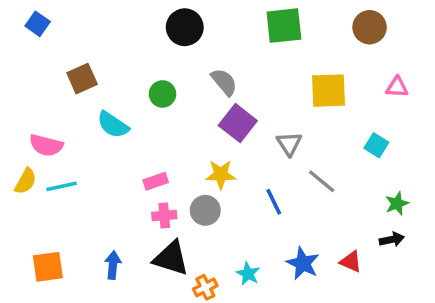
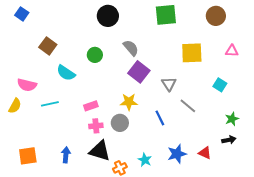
brown square: (82, 79) -> (48, 46), turned -30
cyan line: (62, 186) -> (50, 104), moved
blue star: (303, 263) -> (177, 154), turned 30

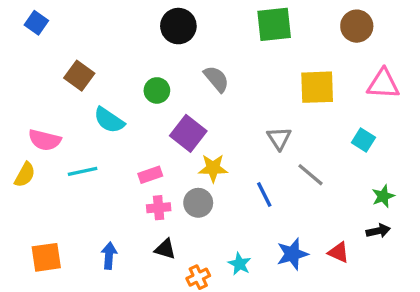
pink triangle: (232, 51) -> (383, 84), size x1.5
purple square: (139, 72) -> (188, 133), moved
black triangle: (100, 151) -> (165, 249), size x0.6

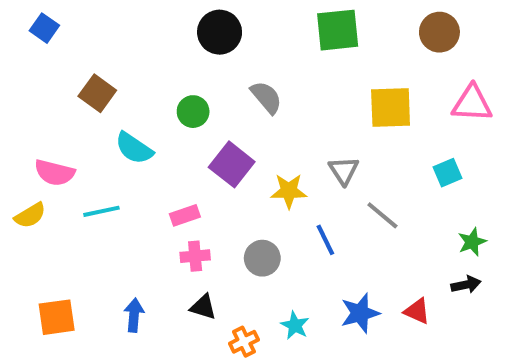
cyan square: (363, 140) -> (448, 173), turned 35
yellow star: (213, 168) -> (289, 191), moved
yellow semicircle: (25, 175) -> (30, 215), turned 30
gray circle: (198, 203) -> (262, 258), moved

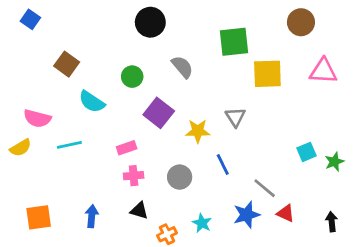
green square: (338, 30) -> (234, 42), moved
cyan square: (448, 173) -> (307, 152), moved
gray line: (382, 215) -> (265, 188), moved
green star: (472, 242) -> (334, 162), moved
black arrow: (466, 285) -> (332, 222), moved, turned -84

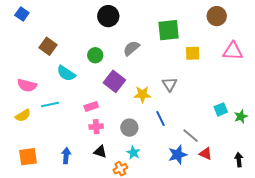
gray semicircle: (182, 67) -> (131, 48), turned -90
yellow square: (267, 74) -> (193, 53), size x0.7
yellow semicircle: (21, 148) -> (23, 115), moved
cyan star: (202, 223) -> (133, 153), moved

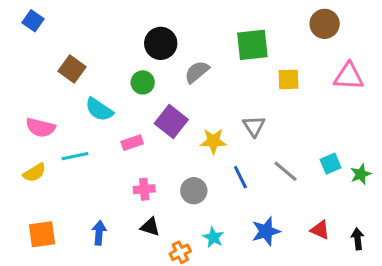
black circle: (108, 16) -> (161, 43), moved
pink rectangle: (91, 106) -> (132, 143), moved
gray line: (191, 136) -> (285, 171), moved
cyan star: (133, 153) -> (213, 237), moved
red triangle: (206, 154) -> (320, 230), moved

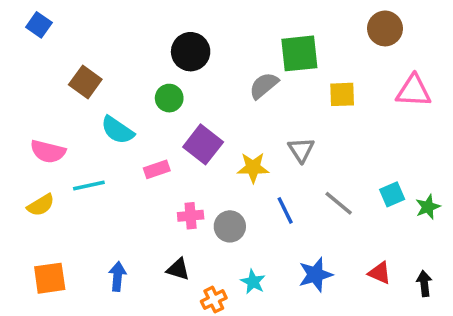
gray semicircle: (197, 72) -> (264, 86), moved
pink cross: (144, 189) -> (191, 216), moved

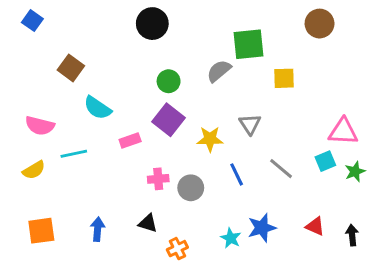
black circle: (191, 52) -> (152, 24), moved
pink triangle: (414, 91) -> (343, 132), moved
green circle: (169, 98) -> (169, 81), moved
cyan star: (253, 282) -> (231, 238), moved

